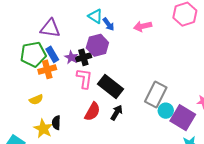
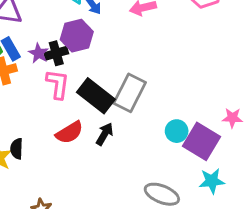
gray rectangle: (156, 95) -> (130, 93), moved
red semicircle: (92, 112) -> (69, 133), turned 30

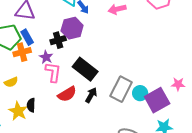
purple star: (39, 53) -> (46, 57), moved
pink L-shape: (58, 84) -> (53, 72), moved
gray rectangle: (130, 93) -> (121, 89), moved
purple square: (202, 141) -> (157, 100), turned 30

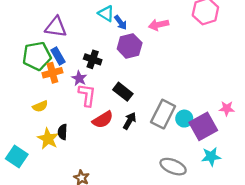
purple hexagon: (72, 28) -> (130, 46), moved
black cross: (58, 40) -> (93, 59), turned 35
black rectangle: (85, 69) -> (123, 92), size x0.7

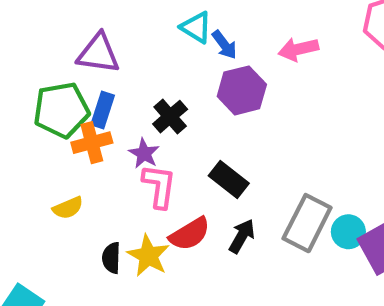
blue rectangle: (58, 56) -> (103, 110), turned 48
black cross: (93, 59) -> (170, 117), turned 30
yellow star: (48, 139) -> (148, 256), moved

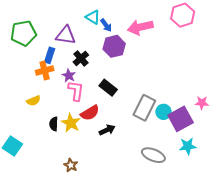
pink arrow: (298, 49) -> (140, 27), size x1.4
purple triangle: (98, 53) -> (66, 35), moved
green pentagon: (61, 110) -> (23, 33), moved
black arrow: (242, 236) -> (107, 130), moved, turned 35

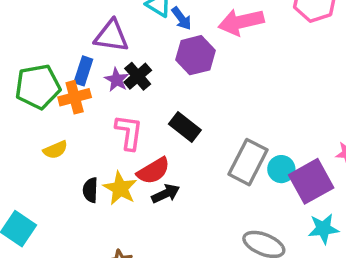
green pentagon: (23, 33) -> (38, 87), moved
purple star: (69, 76) -> (117, 80), moved
black arrow: (107, 130) -> (166, 194), moved

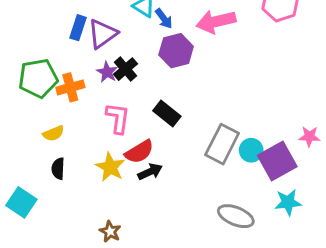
purple triangle: (111, 36) -> (103, 34), turned -44
blue rectangle: (83, 71) -> (78, 28), moved
black semicircle: (90, 190) -> (58, 169), moved

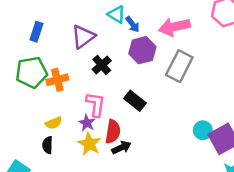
blue rectangle: (78, 28) -> (36, 32), moved
purple star: (107, 72) -> (87, 123), moved
yellow semicircle: (53, 133) -> (54, 123), moved
gray rectangle: (222, 144) -> (179, 66), moved
red semicircle: (139, 152) -> (113, 132), turned -50

